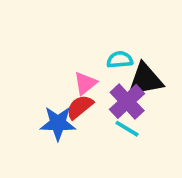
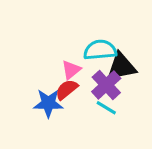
cyan semicircle: (120, 60) -> (100, 50), size x1.5

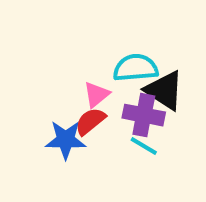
black triangle: (121, 67) -> (164, 90), turned 44
purple cross: (106, 85) -> (144, 115), turned -36

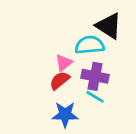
black triangle: (164, 90) -> (109, 26), moved
blue star: (66, 140) -> (65, 115), moved

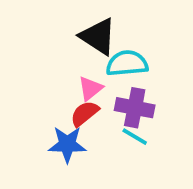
black triangle: (109, 26) -> (98, 36), moved
blue star: (65, 115) -> (67, 144), moved

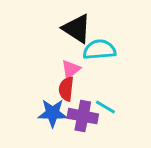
purple cross: (135, 108) -> (83, 116), moved
red semicircle: (85, 113) -> (66, 89), turned -45

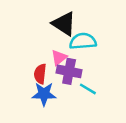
red semicircle: (66, 89) -> (40, 74), moved
purple cross: (83, 116) -> (69, 71), moved

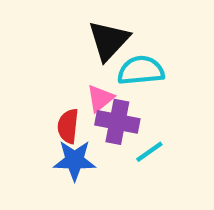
black triangle: (64, 24) -> (109, 41), turned 40
cyan line: (88, 89) -> (149, 152), turned -66

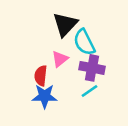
cyan semicircle: (141, 70) -> (84, 42), turned -112
purple cross: (117, 122) -> (92, 68), moved

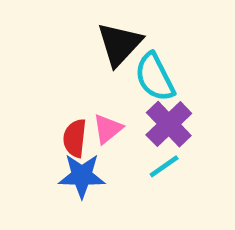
pink triangle: (60, 59) -> (108, 129), moved
purple cross: (92, 68) -> (169, 124), turned 35

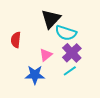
cyan semicircle: (155, 77) -> (66, 33), turned -45
red semicircle: (75, 138) -> (16, 40), moved

